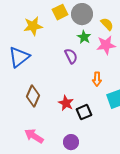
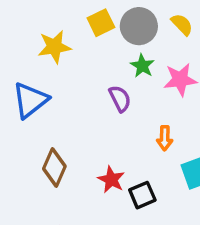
yellow semicircle: (107, 24) -> (182, 24), moved

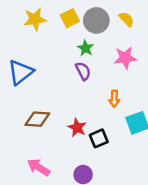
yellow star: (54, 47) -> (35, 19), moved
green star: (142, 66) -> (85, 48), moved
brown diamond: (54, 167) -> (37, 119), turned 70

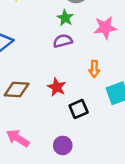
purple semicircle: (83, 71) -> (63, 41), turned -78
red star: (77, 128) -> (57, 87), moved

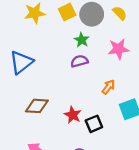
orange arrow: (94, 69) -> (108, 87), turned -144
red star: (57, 87) -> (73, 115), moved

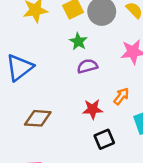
green star: (82, 40) -> (78, 41), moved
red star: (73, 115) -> (93, 109), moved, turned -30

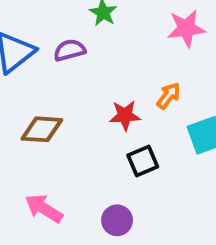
purple semicircle: (87, 66) -> (70, 50), moved

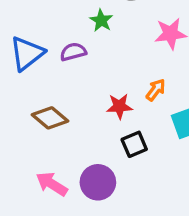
brown diamond: (42, 129) -> (50, 118), turned 36
purple circle: (117, 220) -> (98, 182), moved, size x1.4

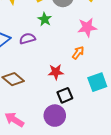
orange arrow: (156, 90) -> (78, 53), moved
purple circle: (98, 182) -> (55, 116), moved

